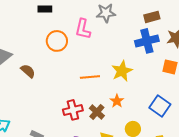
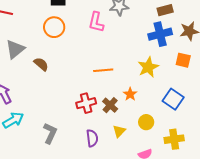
orange circle: (57, 41) -> (54, 27), moved
yellow star: (122, 71) -> (148, 67), moved

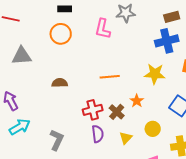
gray triangle: (15, 49) -> (22, 56), turned 35
brown semicircle: (41, 64) -> (60, 83), moved, turned -42
yellow star: (148, 67) -> (155, 74), turned 30
purple semicircle: (92, 138) -> (98, 134), moved

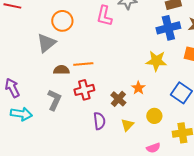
gray triangle: (22, 56) -> (46, 43), moved, turned -35
orange line: (110, 77) -> (83, 64), moved
red cross: (93, 110) -> (84, 90), moved
cyan arrow: (20, 127) -> (21, 114), turned 40
gray L-shape: (57, 140) -> (54, 100), moved

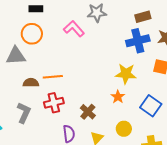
pink L-shape: (104, 16) -> (74, 29), turned 125
gray triangle: (46, 43) -> (16, 56), turned 35
orange star: (138, 88) -> (118, 97), moved

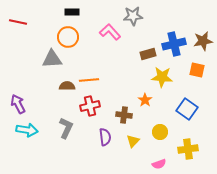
brown rectangle: (143, 17) -> (148, 54), moved
orange star: (118, 97) -> (145, 100), moved
brown cross: (88, 112) -> (124, 115), turned -35
gray L-shape: (24, 113) -> (66, 128), moved

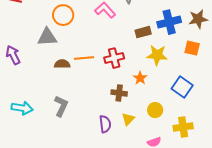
purple arrow: (18, 104) -> (13, 55), moved
red cross: (90, 106) -> (114, 58), moved
purple semicircle: (105, 137) -> (105, 124), moved

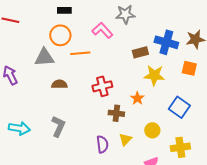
blue cross: (169, 22) -> (166, 42), turned 30
orange line: (84, 58) -> (80, 53), moved
red cross: (114, 58) -> (102, 86), moved

